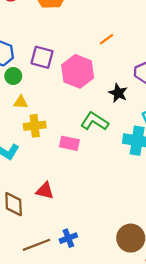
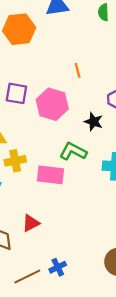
orange line: (106, 39) -> (78, 70), turned -64
pink rectangle: (69, 143) -> (50, 175), size x1.4
red triangle: (45, 191) -> (31, 223), turned -36

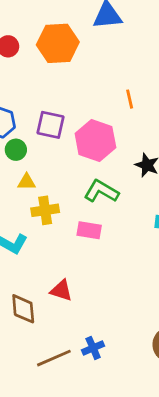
green L-shape: (73, 151) -> (101, 191), moved
pink rectangle: (50, 175) -> (89, 230), size x0.7
red triangle: (31, 223) -> (61, 290), turned 42

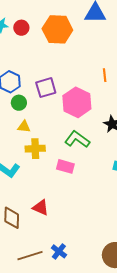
purple square: (51, 125) -> (46, 88), turned -35
blue cross: (93, 348) -> (59, 251), turned -35

